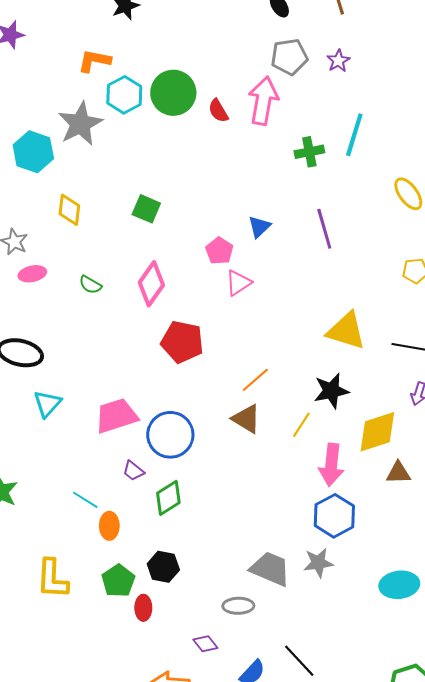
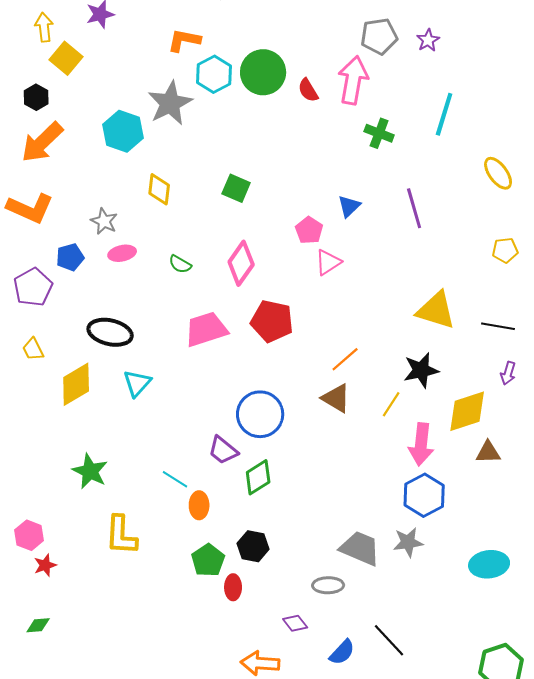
green cross: (309, 152) -> (379, 133), moved, turned 32
pink trapezoid: (116, 416) -> (206, 329), moved
purple trapezoid: (133, 471) -> (223, 450), size x1.4
yellow L-shape: (52, 579) -> (121, 535), moved

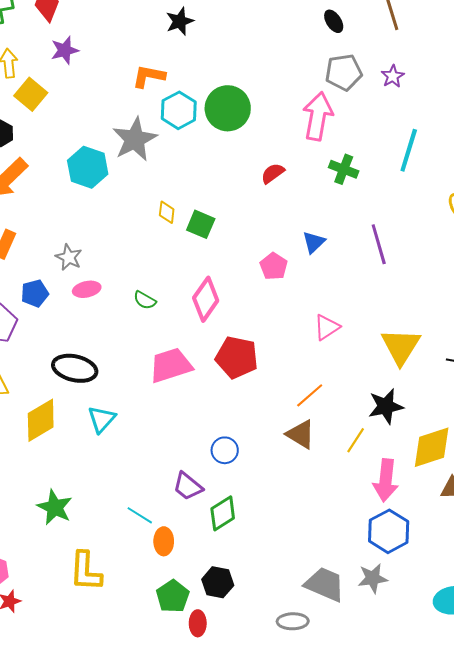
red semicircle: (308, 90) -> (273, 173), moved, turned 85
yellow diamond: (159, 189) -> (167, 212), moved, size x0.7
pink triangle: (328, 262) -> (327, 327), moved
yellow triangle: (436, 310) -> (401, 346), turned 45
blue circle: (260, 414) -> (225, 450), size x0.6

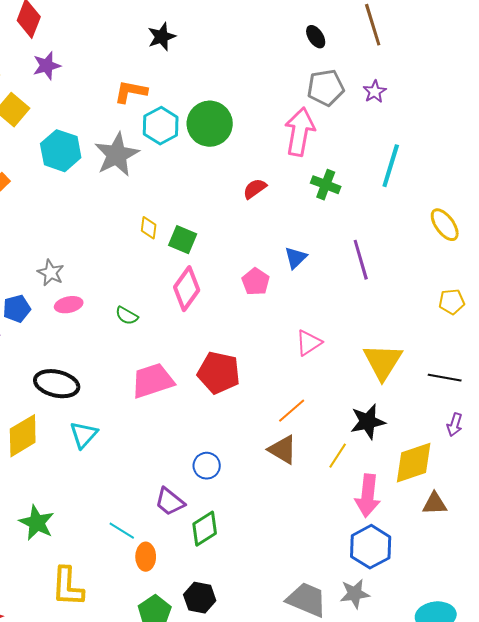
cyan hexagon: (88, 167) -> (61, 151), moved
pink diamond: (206, 299) -> (187, 289), moved

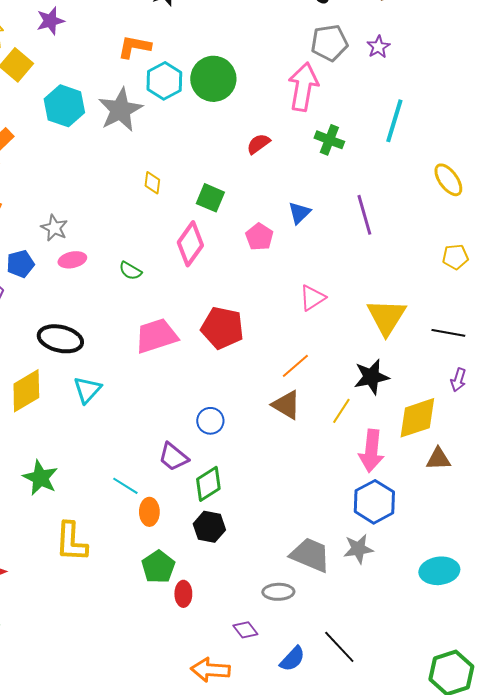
green square: (183, 240) -> (210, 198), moved
black hexagon: (200, 598) -> (209, 527), moved

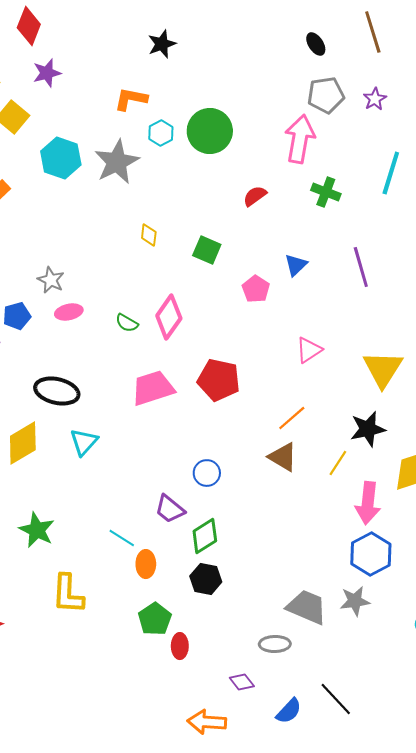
cyan hexagon: (164, 81) -> (161, 133), size x0.7
pink diamond: (190, 244) -> (169, 317), moved

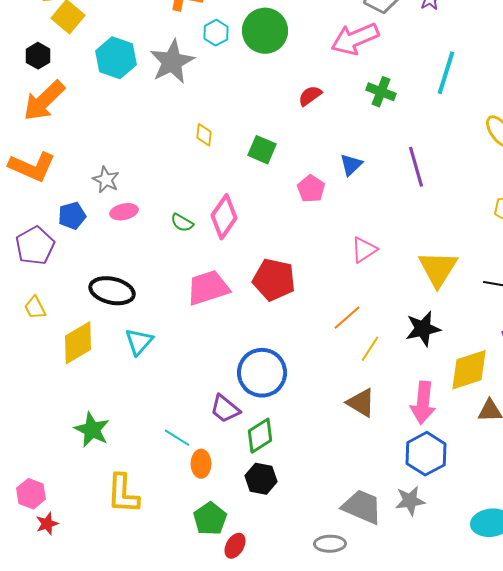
pink arrow: (300, 139) -> (355, 39), turned -123
brown triangle: (283, 457) -> (361, 403), moved
yellow line: (338, 463) -> (370, 349), moved
blue circle: (207, 473) -> (262, 373), size x1.8
red ellipse: (180, 646) -> (235, 546), turned 30

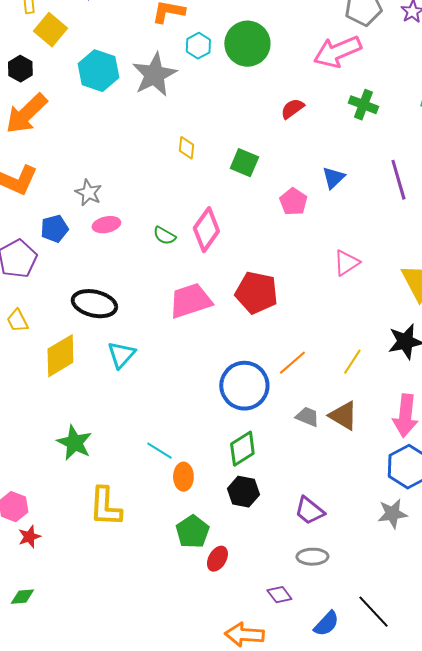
orange line: (347, 318) -> (292, 363), moved
purple trapezoid: (225, 409) -> (309, 511), moved
gray trapezoid: (362, 507) -> (307, 417), moved, size x0.6

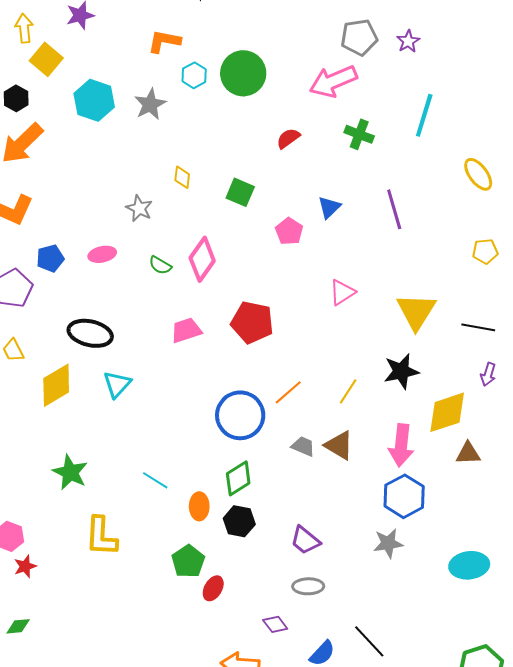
gray star: (154, 75) -> (150, 104), size x0.7
gray star: (88, 193) -> (139, 208), moved
pink trapezoid: (190, 301) -> (186, 330), size x0.7
orange ellipse: (183, 477) -> (199, 506), moved

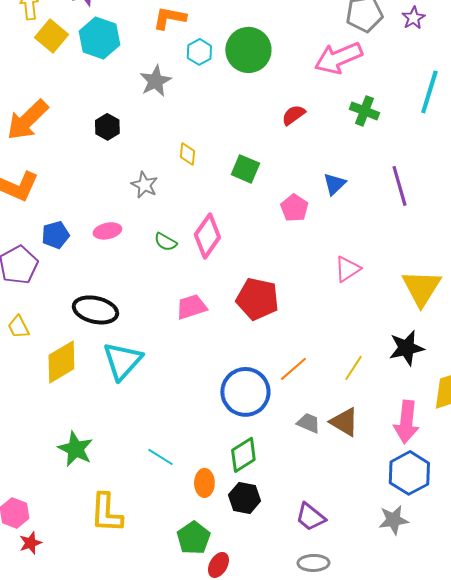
black hexagon: (16, 98) -> (107, 127), moved
cyan hexagon: (94, 100) -> (99, 38), moved
cyan triangle: (117, 384) -> (122, 361), size x1.4

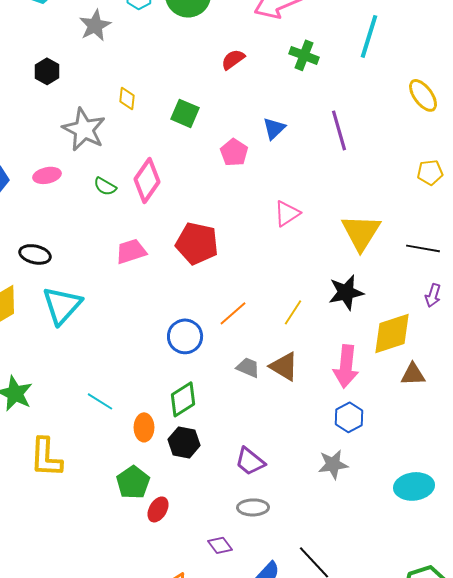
gray star: (144, 185) -> (84, 129), size x1.6
black ellipse: (95, 310) -> (35, 254), size x0.7
blue circle: (245, 392) -> (185, 336), size x0.7
blue hexagon: (409, 473) -> (349, 417), size x0.7

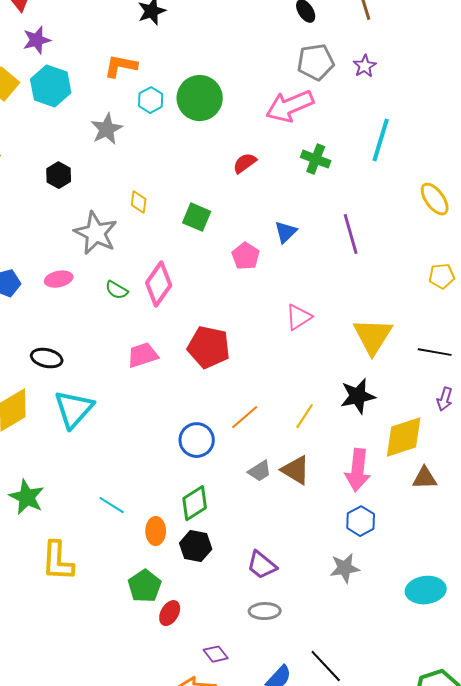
gray trapezoid: (248, 367) -> (260, 471), turned 125
purple diamond: (220, 545) -> (216, 654), moved

